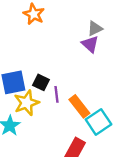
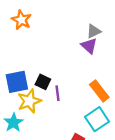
orange star: (34, 14) -> (21, 20), moved
orange rectangle: (79, 106) -> (99, 91), moved

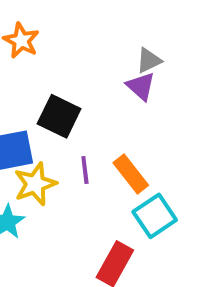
black square: (43, 82) -> (59, 116), moved, size x1.5
orange rectangle: (99, 91) -> (131, 174), moved

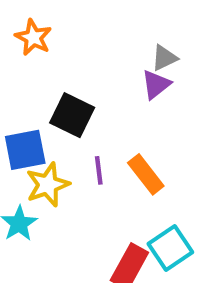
purple triangle: (141, 86) -> (156, 84), turned 40
cyan square: (155, 216) -> (170, 248), moved

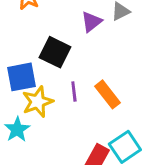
purple triangle: (156, 84) -> (91, 22), moved

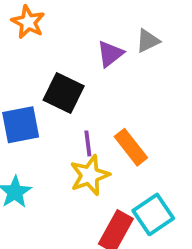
yellow star: (38, 102) -> (90, 175), moved

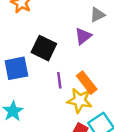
purple triangle: (110, 54) -> (83, 36), moved
yellow star: (90, 175) -> (80, 100), moved, turned 30

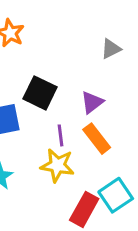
purple triangle: (83, 36) -> (92, 102), moved
yellow star: (80, 100) -> (57, 165), moved

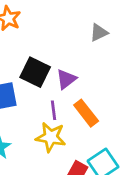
purple triangle: (92, 102) -> (66, 79), moved

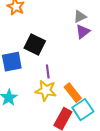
purple triangle: (66, 79) -> (83, 32), moved
orange rectangle: (86, 113) -> (73, 93), moved

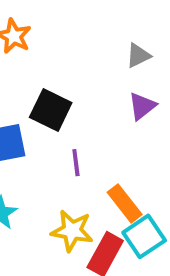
purple triangle: (83, 32) -> (142, 106), moved
yellow star: (46, 91) -> (72, 231), moved

